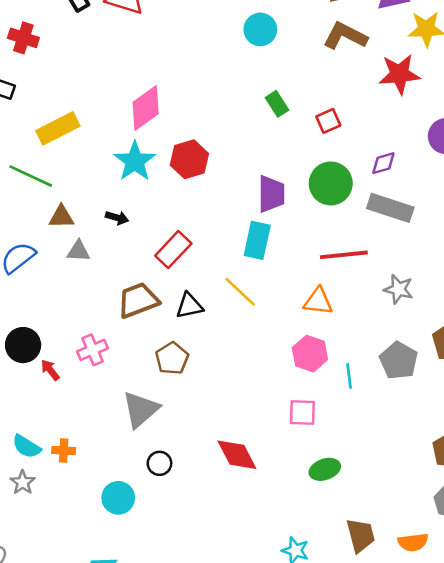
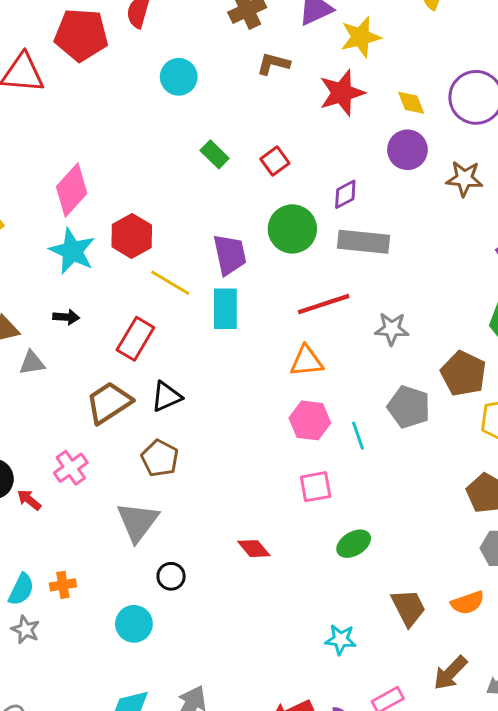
brown L-shape: (345, 36) -> (273, 64), size x0.7
yellow line: (240, 292) -> (170, 283), moved
cyan semicircle: (26, 447) -> (21, 589), turned -84
red diamond: (237, 455) -> (254, 549), size x0.7

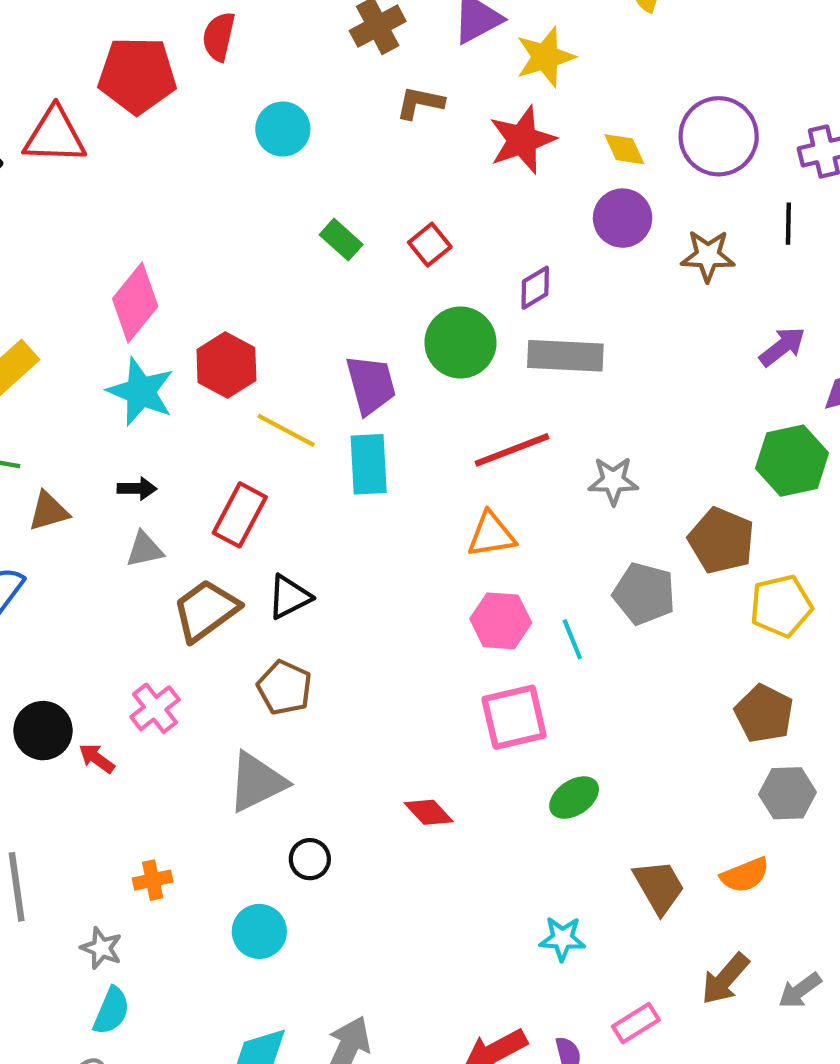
gray triangle: (32, 363) -> (145, 549), moved
pink square: (316, 487) -> (514, 717), size x1.4
gray triangle: (138, 522) -> (257, 782), turned 30
cyan semicircle: (21, 589) -> (111, 1011), moved

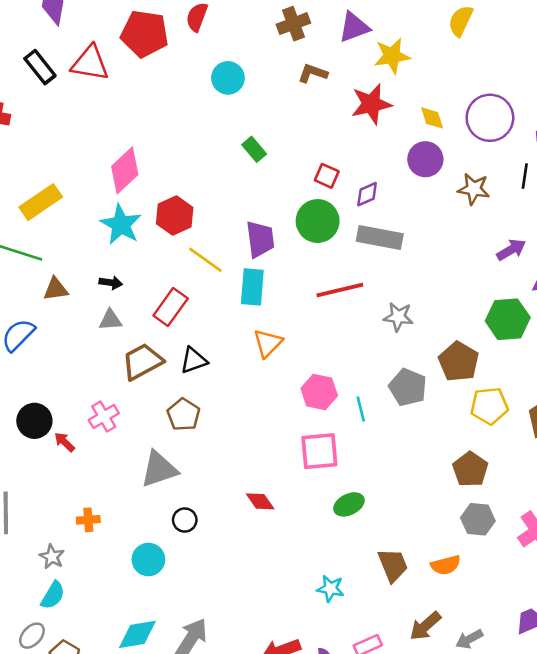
red square: (430, 245) -> (327, 176), moved, turned -35
orange triangle: (491, 535) -> (268, 343), moved, turned -44

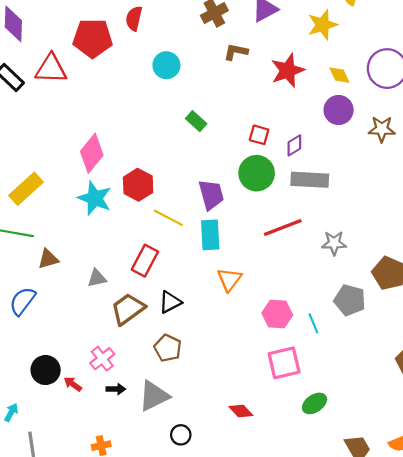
yellow star: (392, 56) -> (323, 25), moved
black arrow: (111, 283) -> (116, 389), moved

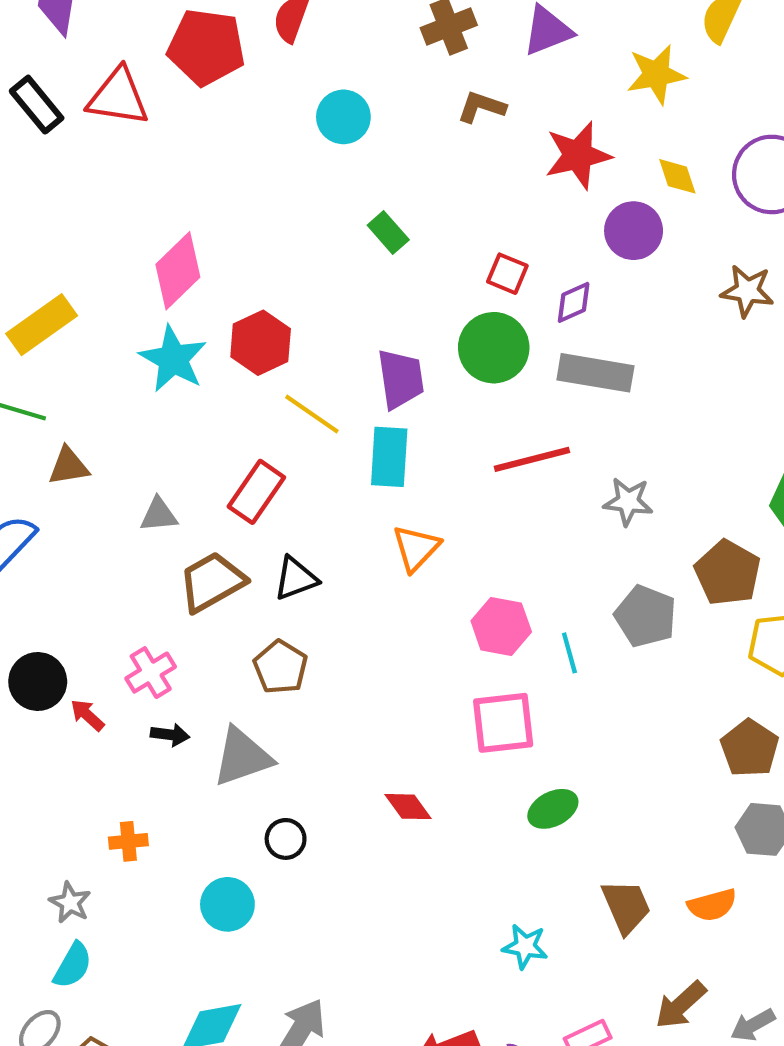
purple circle: (339, 110) -> (634, 231), moved

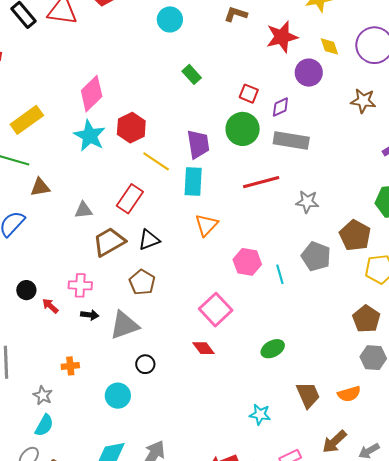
pink cross: (151, 673) -> (80, 285), turned 35
black circle: (38, 682) -> (26, 290), size x0.7
pink square: (503, 723) -> (216, 310), moved, turned -36

